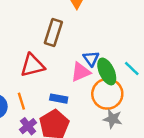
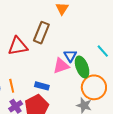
red triangle: (32, 65) -> (18, 46), moved
cyan line: (132, 69) -> (103, 51), moved
orange circle: (107, 94) -> (94, 87), moved

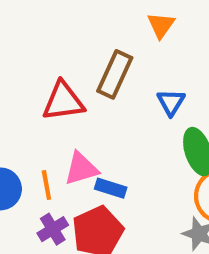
blue triangle: (70, 56) -> (171, 102), moved
pink triangle: (61, 66) -> (81, 169), moved

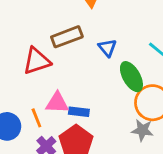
brown rectangle: (115, 74) -> (67, 37), turned 56
pink triangle: (81, 169) -> (57, 103), turned 30

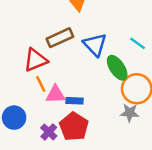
blue triangle: (107, 48) -> (95, 45), size x1.5
orange line: (36, 118) -> (41, 84), moved

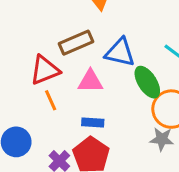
blue triangle: (95, 45) -> (120, 52), turned -35
pink triangle: (55, 94) -> (90, 81), moved

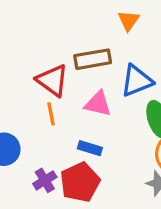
blue triangle: (120, 52) -> (137, 81), turned -48
red triangle: (45, 70) -> (52, 80), turned 44

